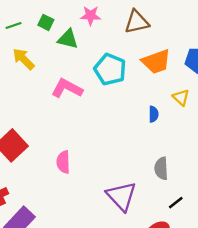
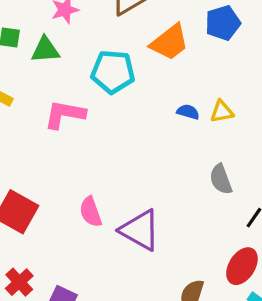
yellow triangle: (181, 97) -> (222, 112), moved, turned -36
blue semicircle: (154, 114) -> (188, 112), turned -56
purple triangle: (121, 196) -> (140, 230), moved

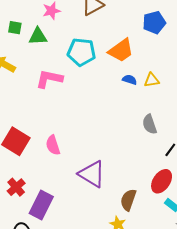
orange trapezoid: (170, 42) -> (121, 50), moved
pink semicircle: (91, 212) -> (53, 145), moved
purple triangle: (140, 230) -> (92, 174), moved

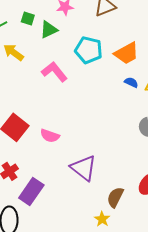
green triangle: (38, 36) -> (49, 30), turned -30
pink L-shape: (49, 79) -> (54, 72), turned 32
pink semicircle: (53, 145) -> (50, 136), turned -60

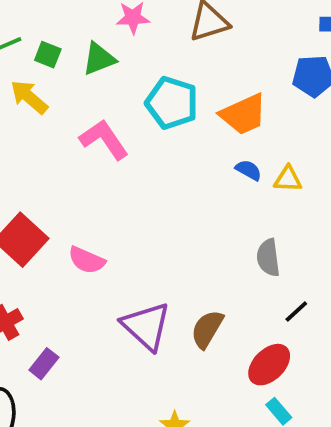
green square: (28, 18) -> (48, 55), moved
purple rectangle: (31, 192) -> (44, 364), size x0.6
brown semicircle: (115, 197) -> (207, 329), moved

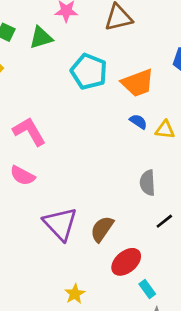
pink L-shape: (104, 139) -> (29, 131), moved
red ellipse: (269, 365) -> (126, 262), moved

